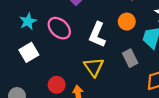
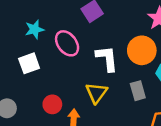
orange circle: (127, 22) -> (142, 50), size x1.5
white L-shape: (97, 35) -> (107, 58), turned 140

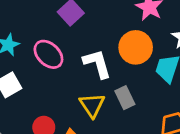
gray rectangle: (138, 91) -> (125, 98), moved

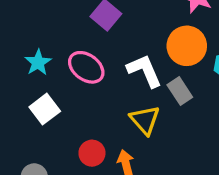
gray rectangle: (125, 98) -> (180, 91), moved

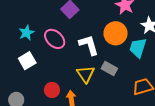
gray rectangle: (180, 91) -> (109, 68), moved, turned -35

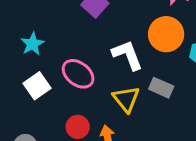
pink ellipse: (55, 39) -> (78, 74), moved

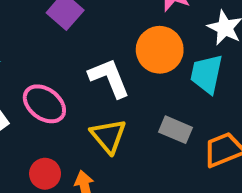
gray rectangle: (161, 88) -> (175, 130), moved

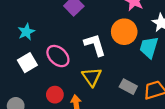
gray rectangle: (175, 130) -> (128, 87), moved

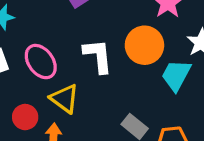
yellow triangle: (92, 77) -> (65, 99), moved, turned -30

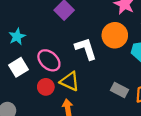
red circle: (25, 117) -> (46, 87), moved

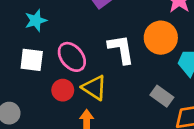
white square: (18, 67) -> (32, 60), turned 30
gray rectangle: (120, 90) -> (162, 96), moved

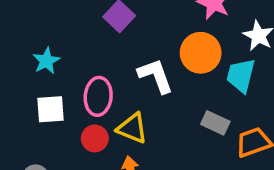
pink ellipse: (72, 57) -> (98, 96), turned 56

